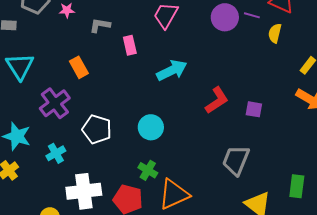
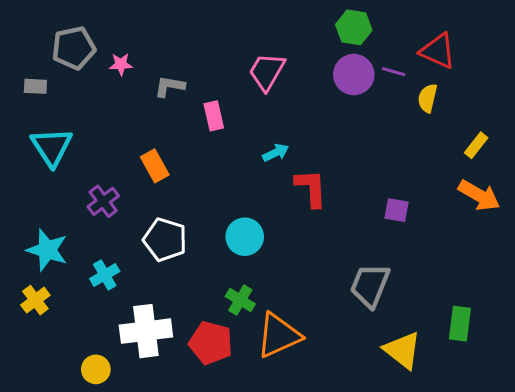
orange rectangle: (79, 67) -> (155, 166), moved
cyan arrow: (172, 70) -> (276, 153), size x0.6
red L-shape: (217, 100) -> (311, 188), moved, turned -60
purple cross: (55, 103) -> (103, 201), size x0.7

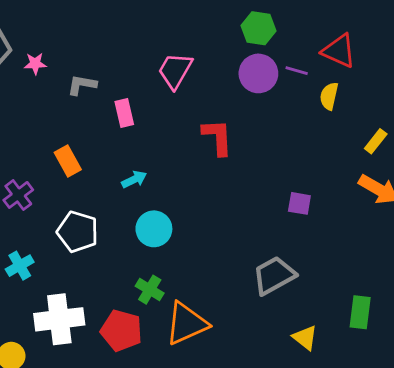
cyan arrow: (276, 153) -> (134, 179), moved
red L-shape: (311, 188) -> (217, 137), moved
gray trapezoid: (370, 285) -> (274, 275), turned 39
yellow triangle: (402, 350) -> (305, 338), size x0.7

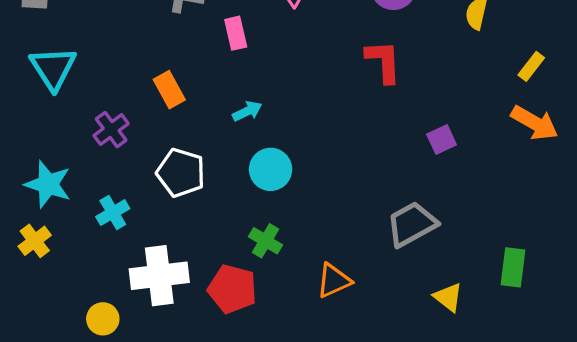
red L-shape: (217, 137) -> (383, 61), moved
purple square: (299, 203) -> (442, 139), turned -35
orange triangle: (186, 324) -> (334, 281), moved, size x0.7

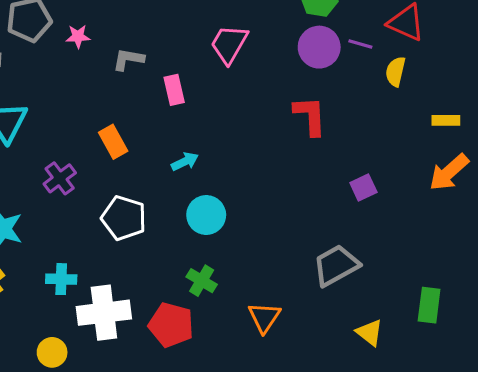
yellow rectangle: (531, 66) -> (446, 120), turned 52
orange arrow: (535, 123) -> (449, 172), turned 108
cyan cross: (113, 213) -> (61, 279), moved, turned 32
orange triangle: (334, 281) -> (264, 317), turned -32

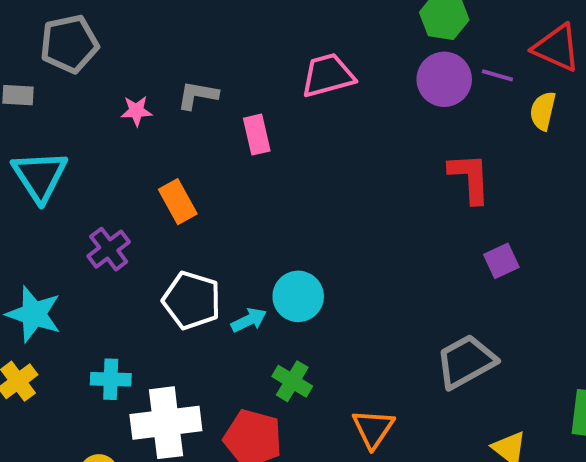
pink star: (78, 36) -> (136, 111), moved
pink trapezoid: (229, 44) -> (328, 75), turned 45
red L-shape: (310, 116) -> (470, 178), moved
cyan arrow: (185, 162) -> (249, 320), moved

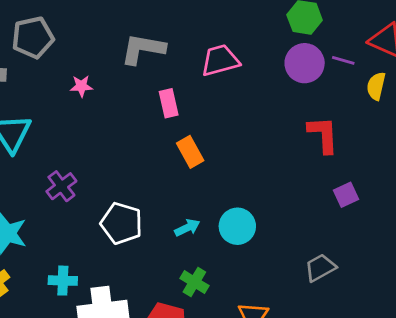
gray L-shape: (198, 95) -> (143, 49), moved, size x1.5
orange rectangle: (178, 202) -> (190, 152), moved
cyan circle: (298, 296) -> (237, 226), moved
cyan arrow: (249, 320) -> (187, 228), moved
gray trapezoid: (466, 361) -> (320, 268), size x0.7

